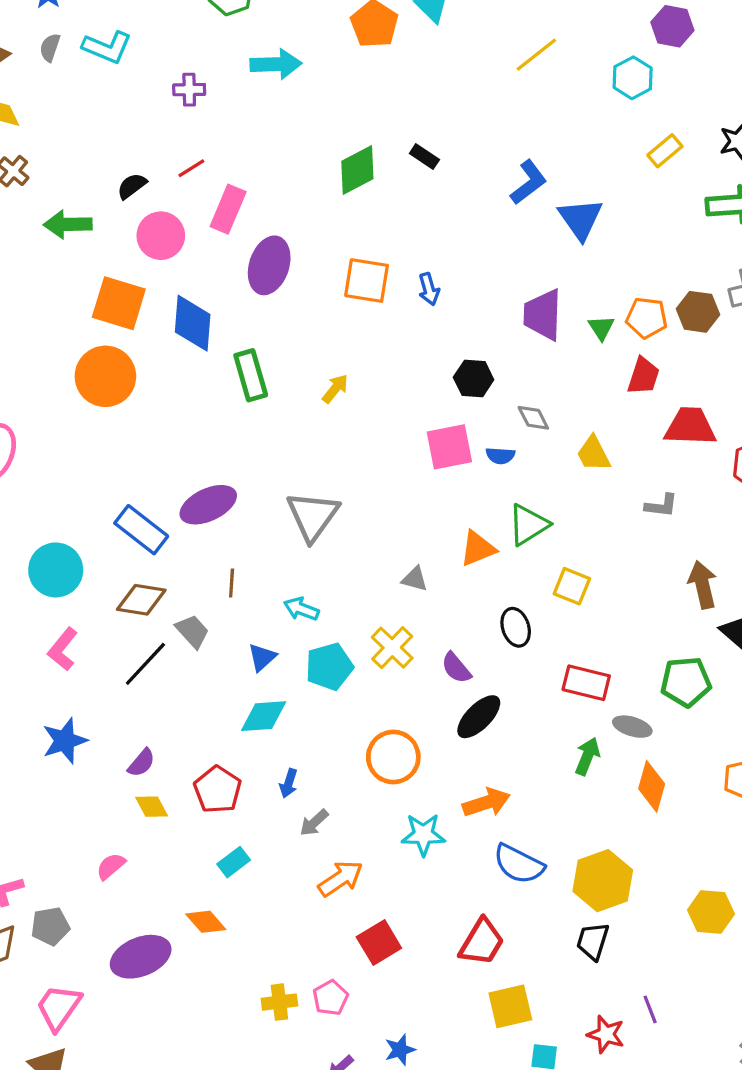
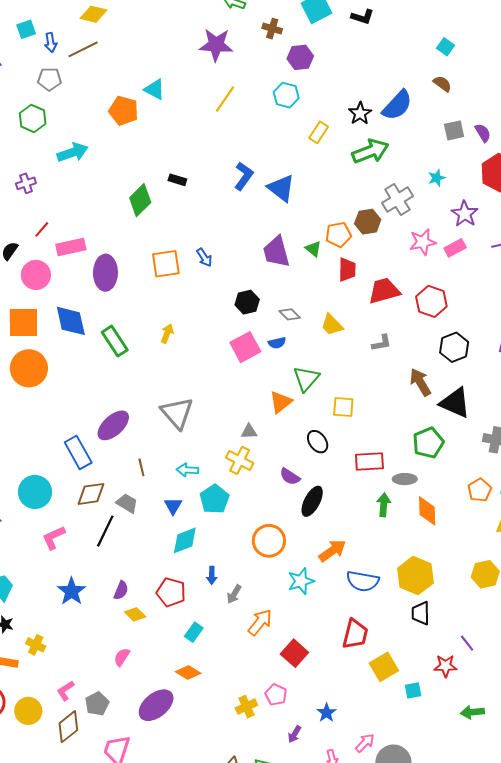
pink rectangle: (228, 209) -> (71, 247), turned 72
blue rectangle: (141, 530) -> (78, 452), turned 40
yellow cross: (392, 648) -> (240, 460), moved
pink L-shape: (63, 649) -> (54, 538), turned 44

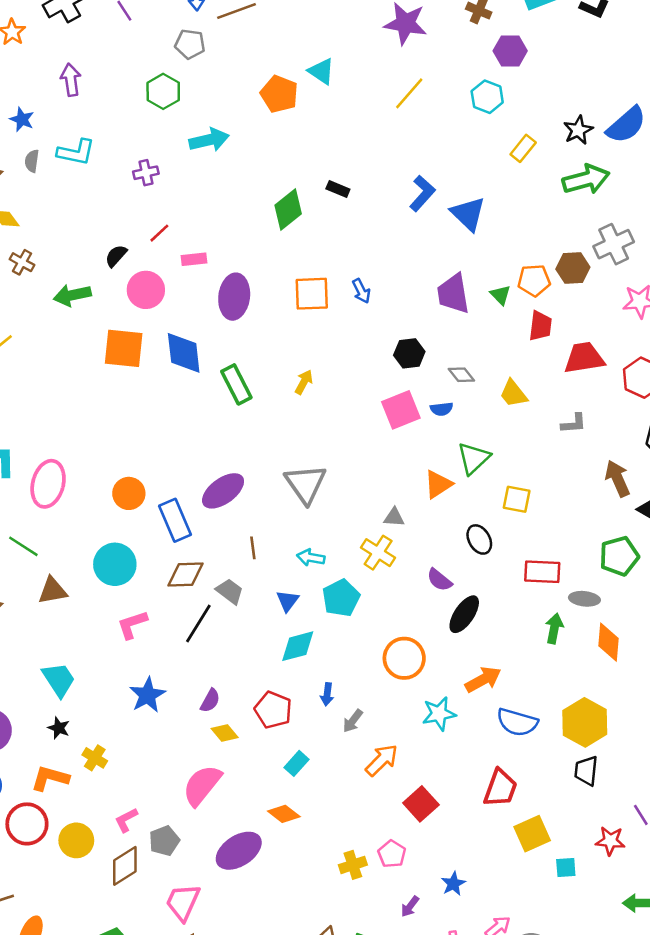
pink rectangle: (71, 247) -> (194, 259), size x0.7
orange circle: (29, 368) -> (129, 493), moved, size x0.7
pink semicircle: (122, 657) -> (202, 785), size x1.8

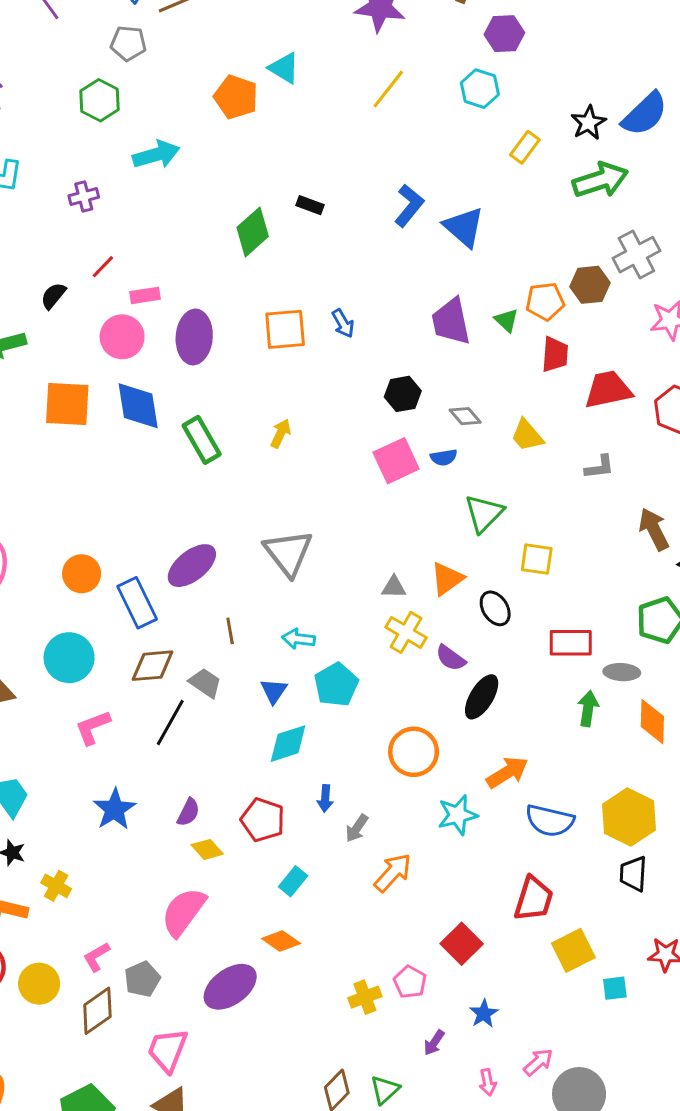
pink circle: (146, 290) -> (122, 337), moved
orange triangle: (438, 484) -> (447, 579), moved
yellow cross: (378, 553) -> (406, 632), moved
red square: (421, 804) -> (462, 944), moved

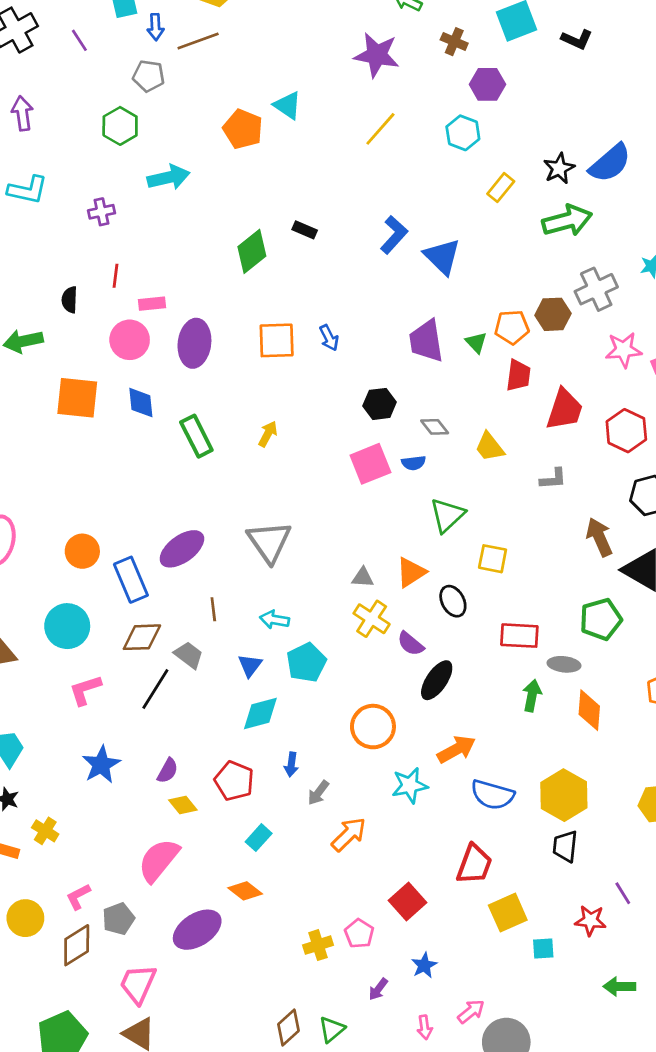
red line: (103, 267) -> (116, 276), turned -40
black semicircle: (53, 296) -> (70, 300), turned -40
red trapezoid: (608, 390) -> (565, 409), turned 117
blue diamond: (138, 406) -> (141, 403), size x0.7

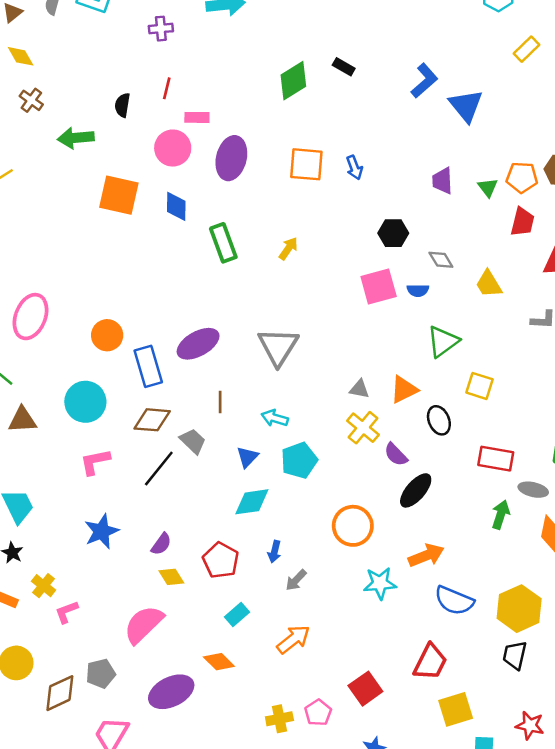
purple trapezoid: (426, 341) -> (442, 181), size x0.7
orange arrow: (349, 834) -> (293, 639), moved
pink L-shape: (78, 897) -> (67, 612), moved

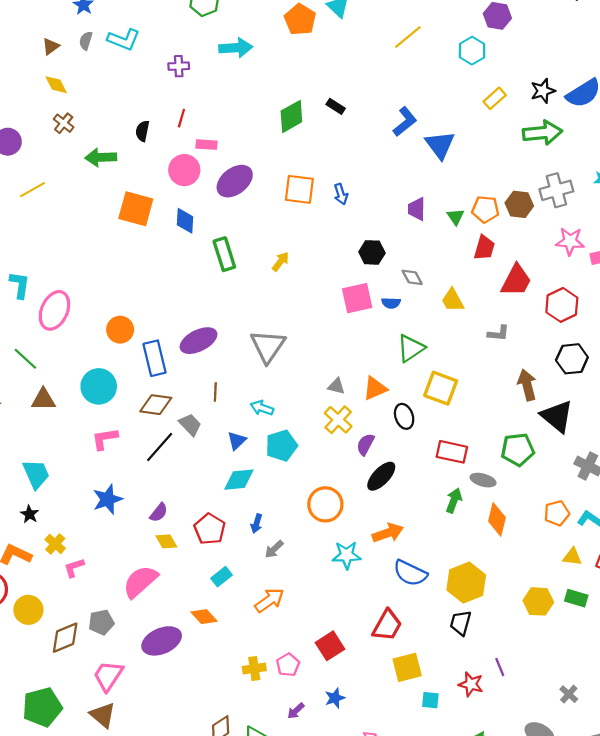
purple ellipse: (231, 158) -> (235, 181), turned 36
yellow square: (480, 386) -> (441, 388), size x1.4
purple semicircle: (396, 455) -> (365, 444), turned 70

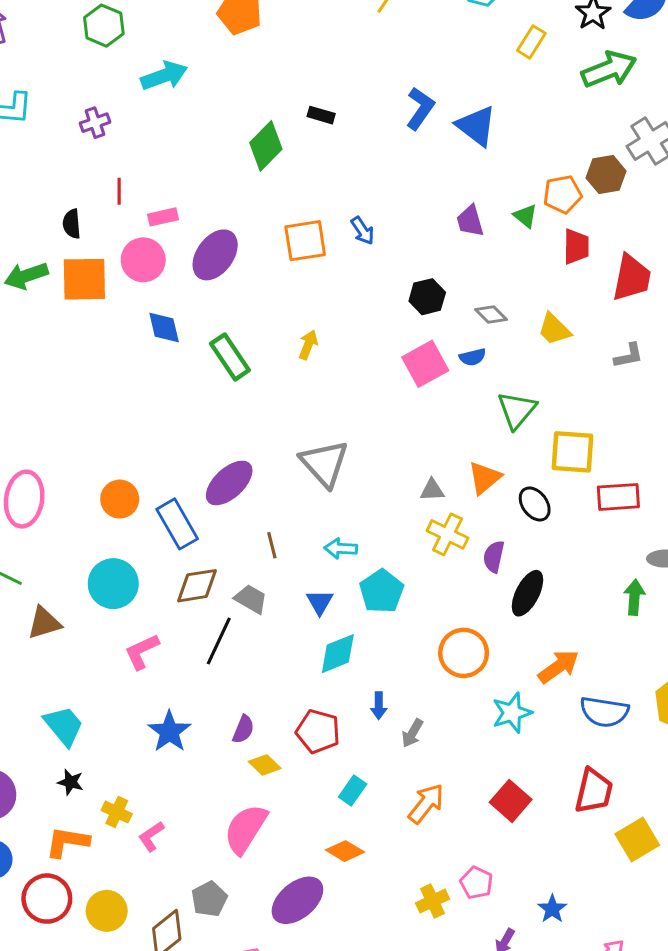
orange square: (136, 209) -> (84, 279), moved
red rectangle: (452, 452) -> (618, 497), moved
red square: (330, 646) -> (511, 801), moved

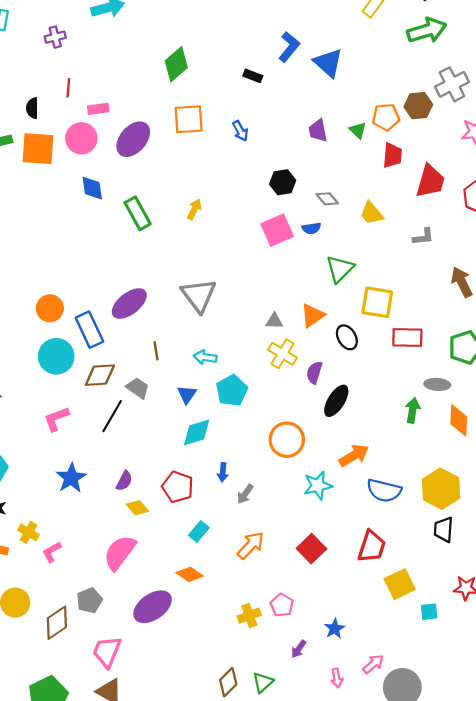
black rectangle: (321, 115) -> (253, 76), moved
orange square: (305, 241) -> (189, 119), moved
cyan circle: (113, 584) -> (56, 356), moved

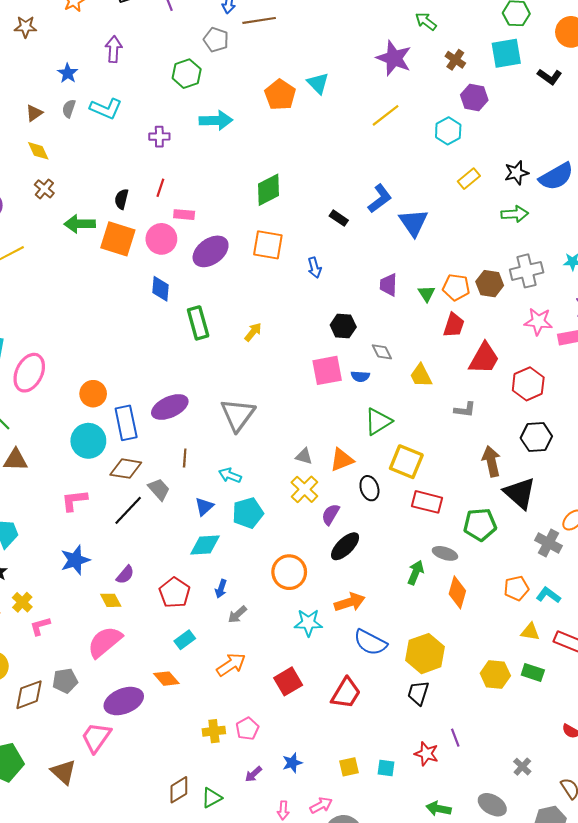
green arrow: (427, 30) -> (515, 214), size x0.7
yellow diamond: (137, 508) -> (111, 600), moved
yellow square: (400, 584) -> (349, 767), moved, size x0.7
pink trapezoid: (107, 652) -> (96, 737), moved

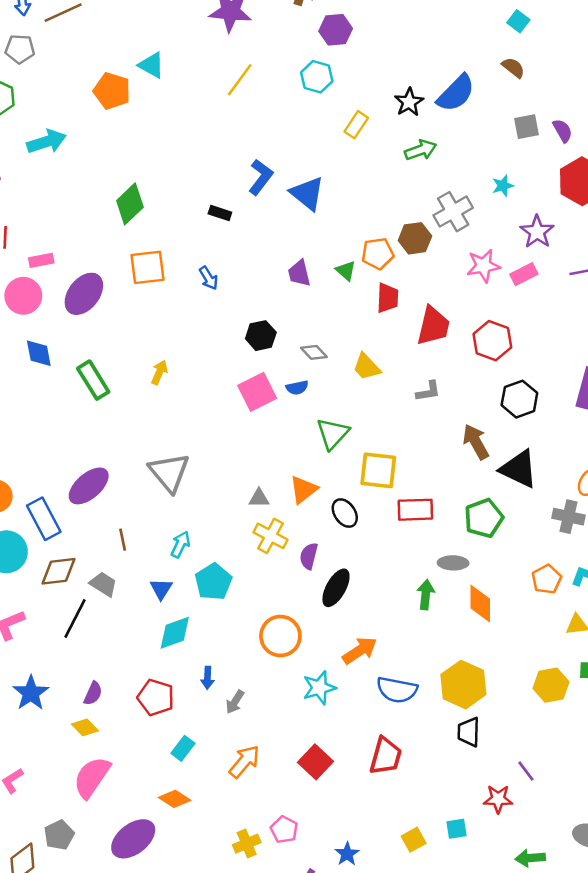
cyan arrow: (230, 475) -> (180, 544), turned 110

